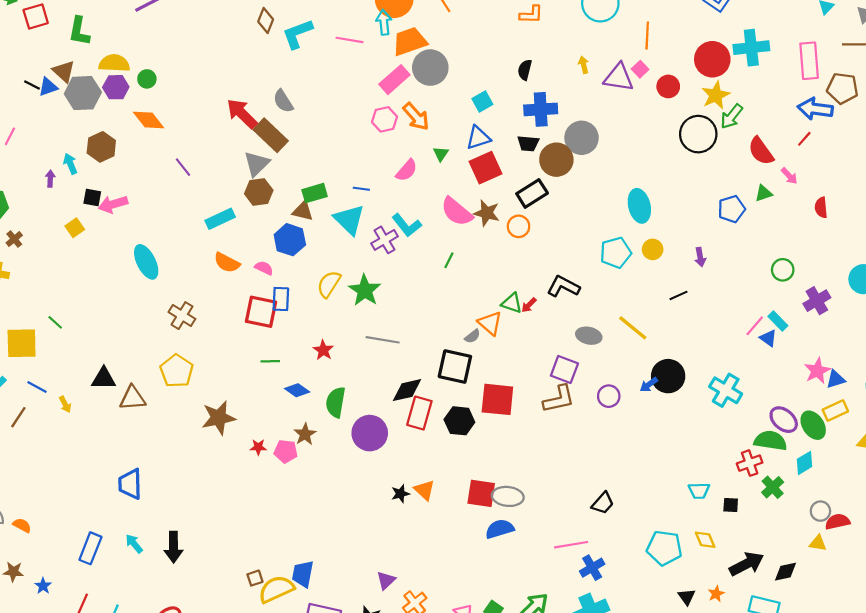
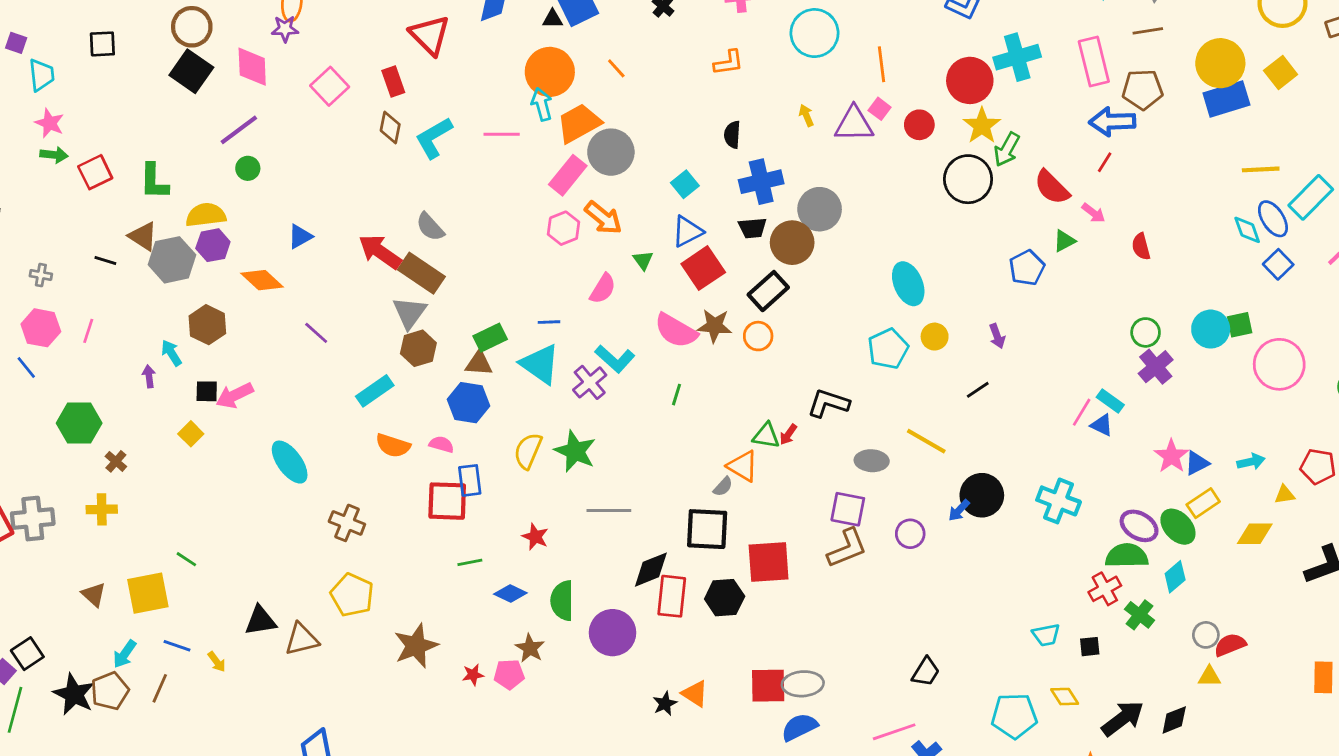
green circle: (147, 79) -> (248, 168), moved
blue triangle: (48, 87) -> (300, 236), moved
green circle: (783, 270) -> (1146, 332), moved

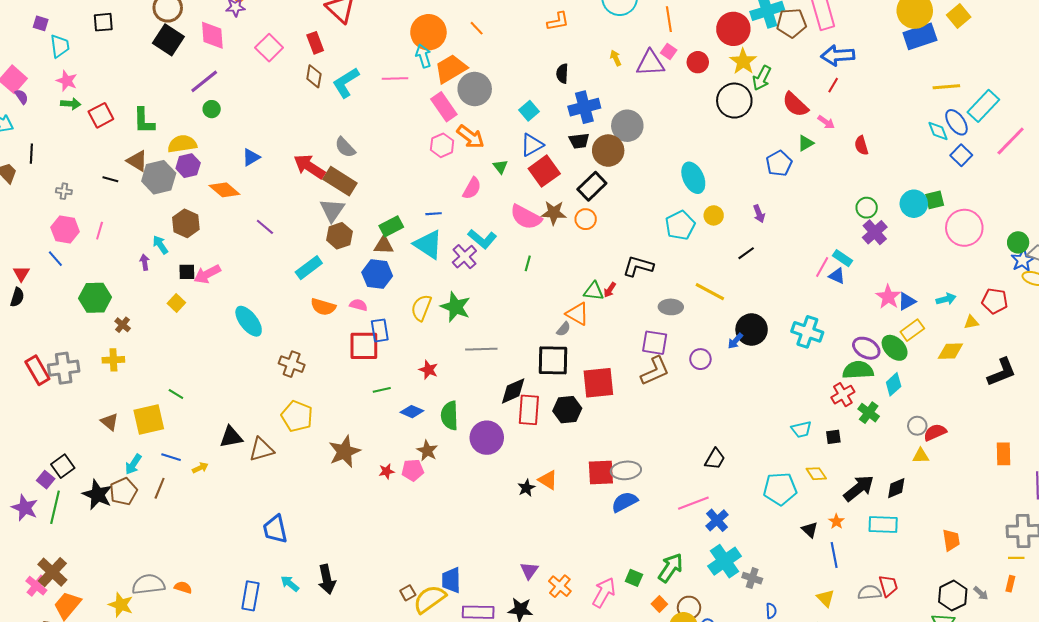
brown pentagon: (1143, 89) -> (791, 23), moved
pink rectangle: (568, 175) -> (444, 107), turned -72
yellow arrow: (217, 662) -> (200, 468), turned -77

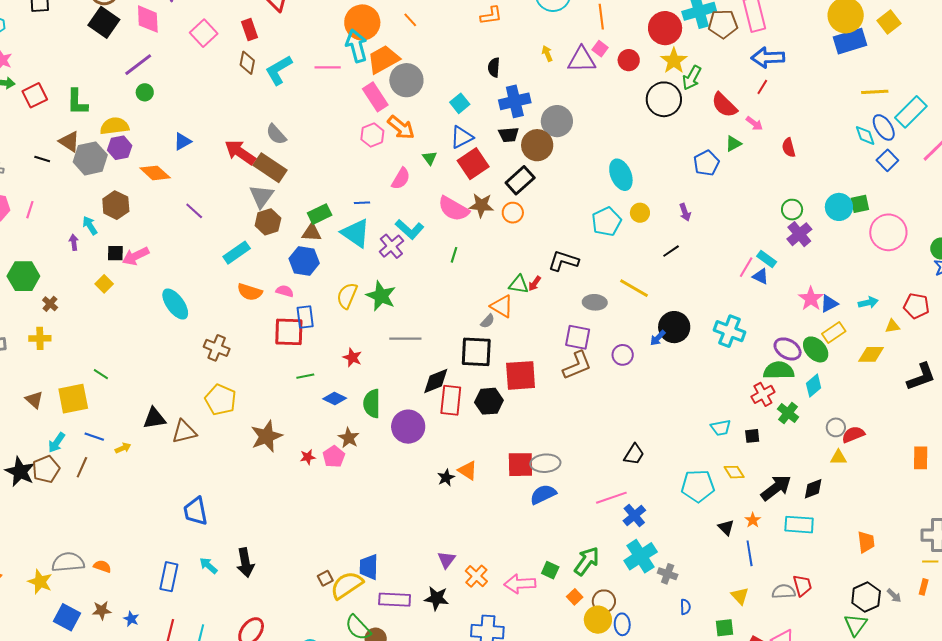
cyan arrow: (423, 56) -> (357, 46), size x1.4
pink pentagon: (413, 470) -> (334, 457), turned -30
pink arrow: (604, 593) -> (520, 584), turned -124

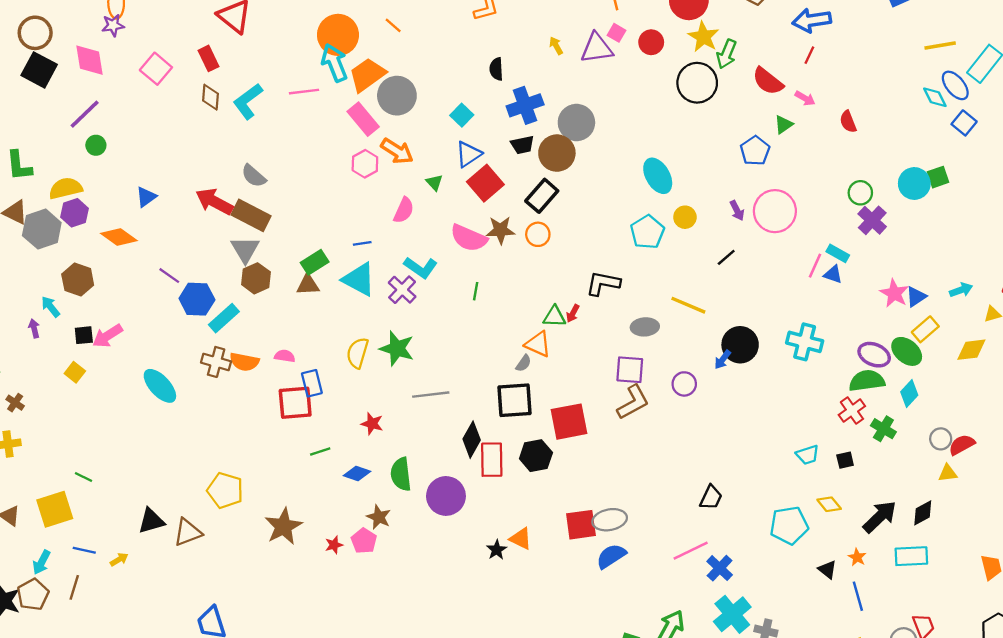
pink circle: (888, 232) -> (775, 211), moved
blue hexagon: (304, 261) -> (197, 299), moved
brown cross: (217, 348) -> (216, 362), moved
black diamond: (436, 381) -> (472, 440), turned -32

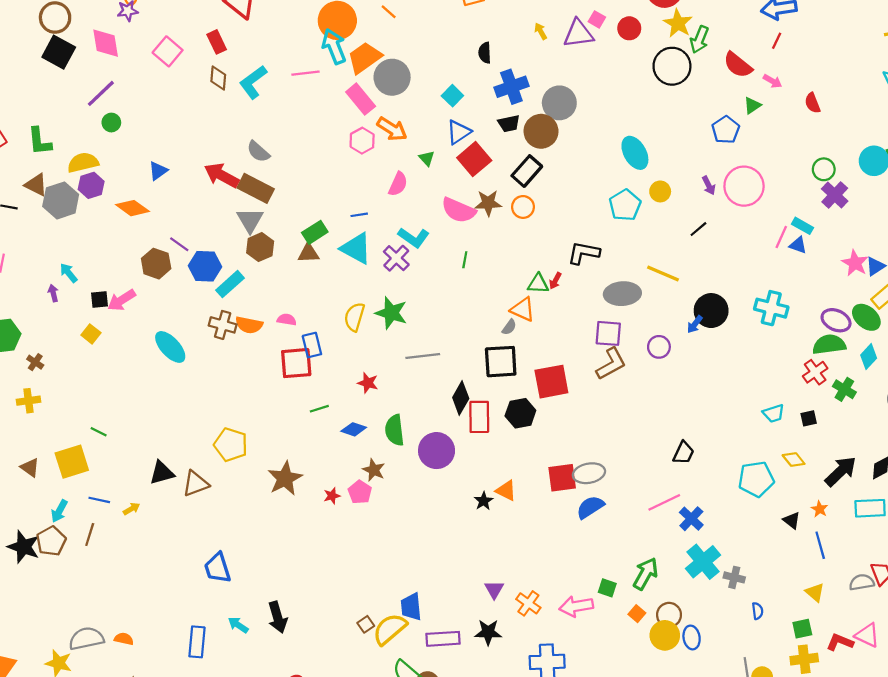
brown hexagon: (78, 280) -> (156, 264), moved
gray ellipse: (645, 327) -> (622, 294), size x1.4

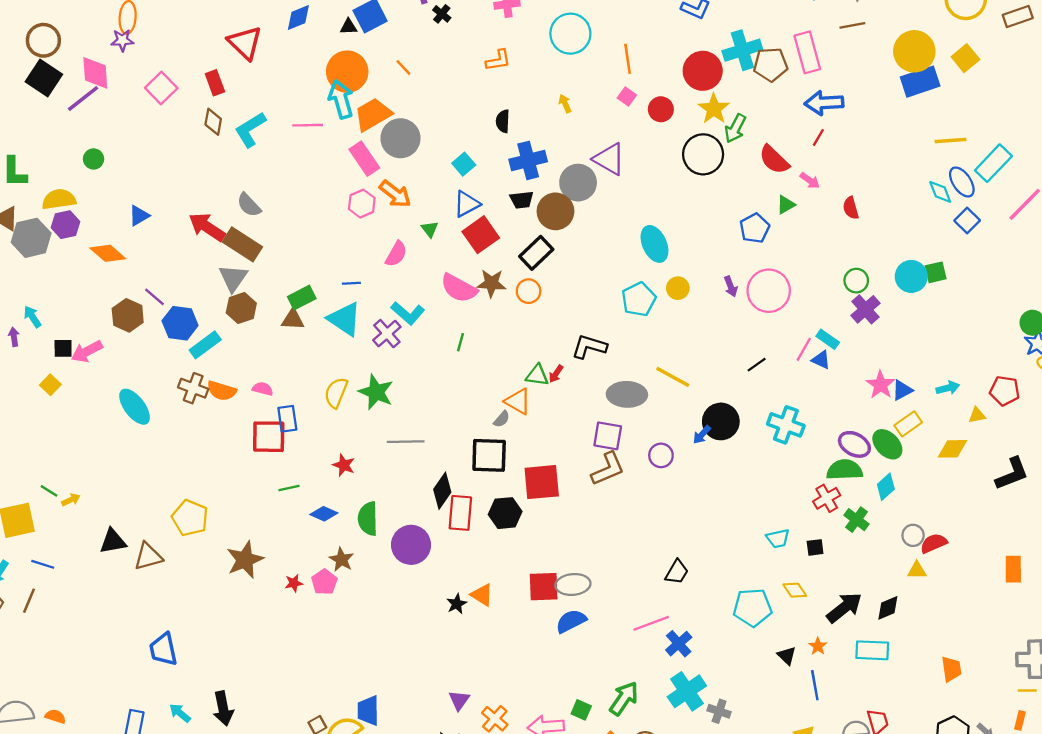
purple triangle: (578, 34) -> (609, 159), moved, turned 32
purple line: (101, 93) -> (83, 99), moved
black line: (698, 229) -> (757, 365), moved
yellow arrow: (132, 509) -> (71, 500), moved

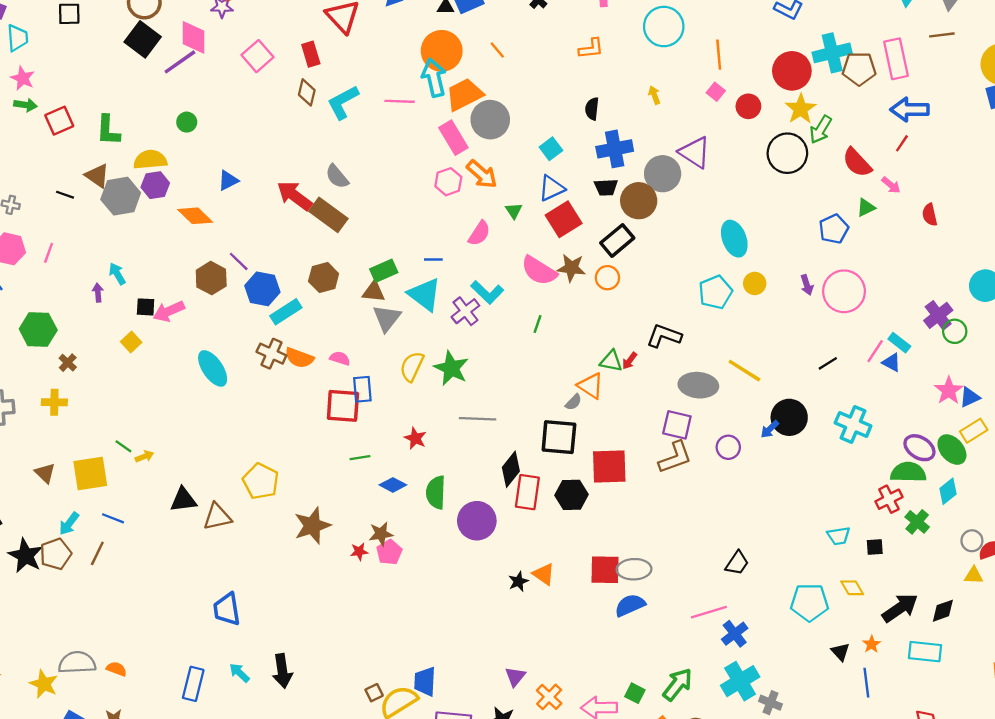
gray triangle: (233, 278) -> (387, 318), moved
green circle: (856, 281) -> (955, 331), moved
brown star: (341, 560) -> (381, 534), moved, turned 30

